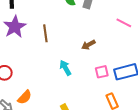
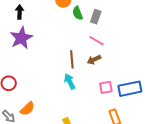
pink line: (124, 23) -> (96, 41), moved
brown line: (45, 33) -> (72, 59), moved

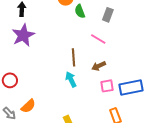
gray rectangle: (96, 17) -> (108, 15), moved
brown arrow: (94, 60) -> (99, 66), moved

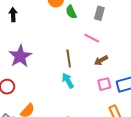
purple star: (23, 35) -> (20, 56), moved
brown arrow: (99, 66) -> (101, 60), moved

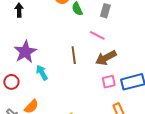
brown arrow: (101, 60) -> (106, 58), size x1.5
cyan arrow: (68, 81) -> (42, 73), moved

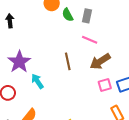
gray rectangle: (105, 11) -> (87, 16), moved

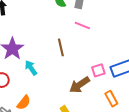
brown arrow: (100, 61) -> (79, 85), moved

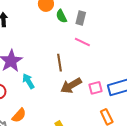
brown arrow: (79, 85) -> (71, 86), moved

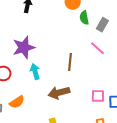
brown arrow: (71, 86) -> (59, 93), moved

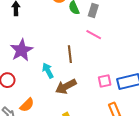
cyan arrow: (35, 72) -> (48, 71), moved

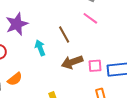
brown line: (70, 54) -> (64, 34), turned -30
brown arrow: (66, 86) -> (72, 62), moved

